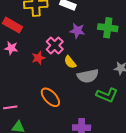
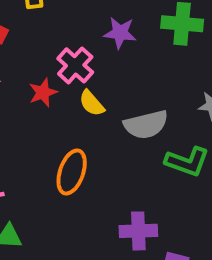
yellow semicircle: (70, 62) -> (92, 103), moved
orange ellipse: (50, 97) -> (72, 172), turned 65

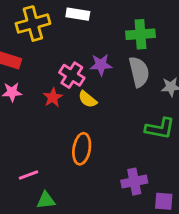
purple star: (120, 33) -> (101, 65), moved
gray semicircle: (146, 125) -> (139, 72), moved, turned -80

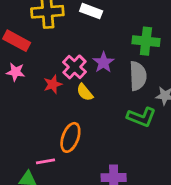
purple star: (101, 65) -> (103, 62), turned 30
green L-shape: (160, 128) -> (141, 117), moved
pink line: (29, 175) -> (45, 161), moved

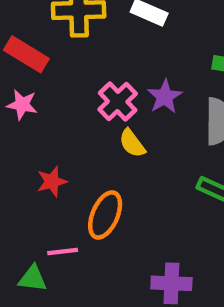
red star: (53, 84) -> (52, 181), moved

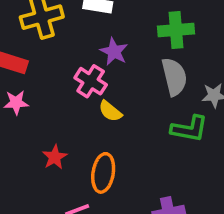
purple star: (165, 97) -> (114, 52), moved

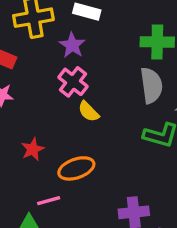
purple star: (114, 52) -> (72, 45), moved
orange ellipse: (103, 173) -> (76, 168), turned 56

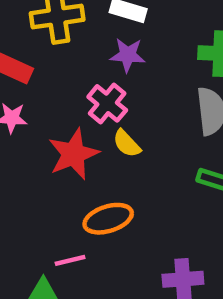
purple star: (72, 45) -> (128, 55), moved, turned -30
red star: (33, 149) -> (73, 154), moved, size x1.6

